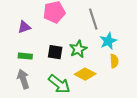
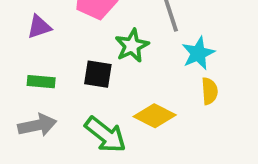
green star: (78, 49) -> (132, 46), moved
gray arrow: (23, 79) -> (37, 125), turned 96

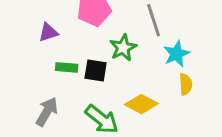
green rectangle: (41, 82) -> (67, 67), moved
gray arrow: (37, 125) -> (47, 112), turned -48

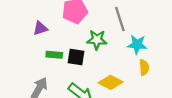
green star: (123, 48) -> (97, 40), turned 30
cyan star: (176, 54) -> (137, 44), turned 30

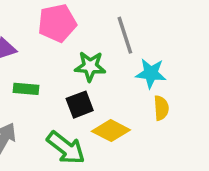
black square: (76, 57) -> (80, 105), moved, turned -30

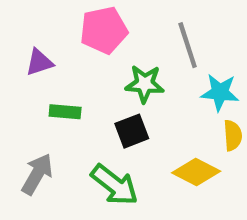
yellow diamond: (111, 131) -> (196, 172), moved

